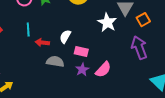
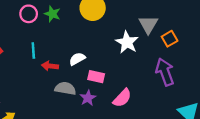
white semicircle: (65, 37) -> (77, 59), turned 32
purple star: (82, 70) -> (88, 98), moved

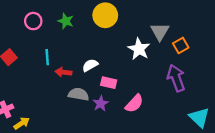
pink circle: (29, 14) -> (33, 21), moved

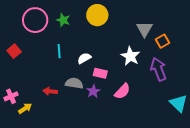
pink circle: (33, 21) -> (35, 20), size x1.6
white star: (139, 49) -> (130, 56), moved
cyan line: (47, 57) -> (59, 51), moved
red arrow: (63, 72) -> (50, 91), moved

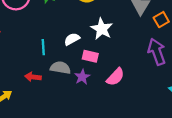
cyan line: (59, 51) -> (43, 47), moved
white star: (130, 56) -> (102, 29), moved

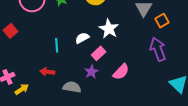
pink rectangle: (90, 56) -> (99, 53), turned -56
gray semicircle: (60, 68) -> (72, 87), moved

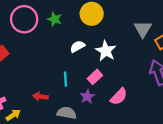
white semicircle: (82, 38) -> (77, 46), moved
cyan line: (57, 45) -> (65, 79), moved

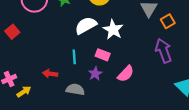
white semicircle: (77, 46) -> (86, 25), size x1.5
pink rectangle: (95, 77) -> (103, 55), turned 64

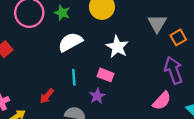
white semicircle: (86, 25) -> (70, 42), moved
red arrow: (50, 74) -> (47, 96), turned -56
pink semicircle: (126, 74) -> (162, 101), moved

